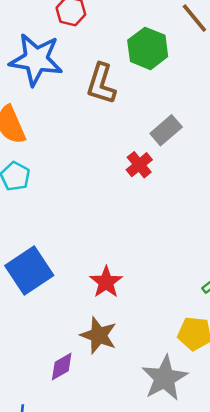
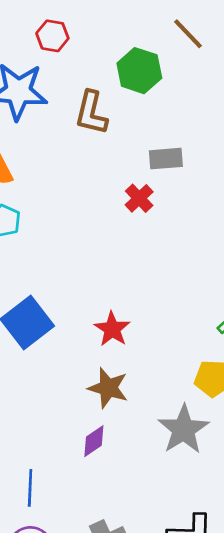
gray rectangle: (166, 130) -> (166, 159), turned 40
purple diamond: (62, 367) -> (94, 441), moved

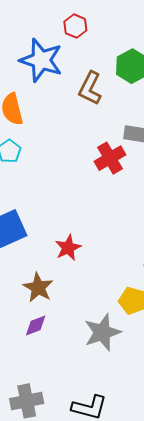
red cross: (139, 198) -> (110, 158), size x1.4
brown star: (108, 388) -> (38, 287), moved

